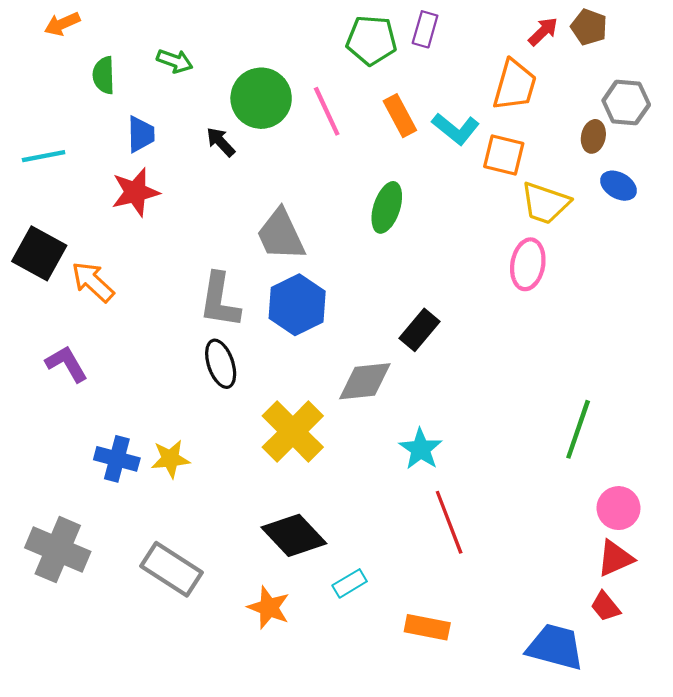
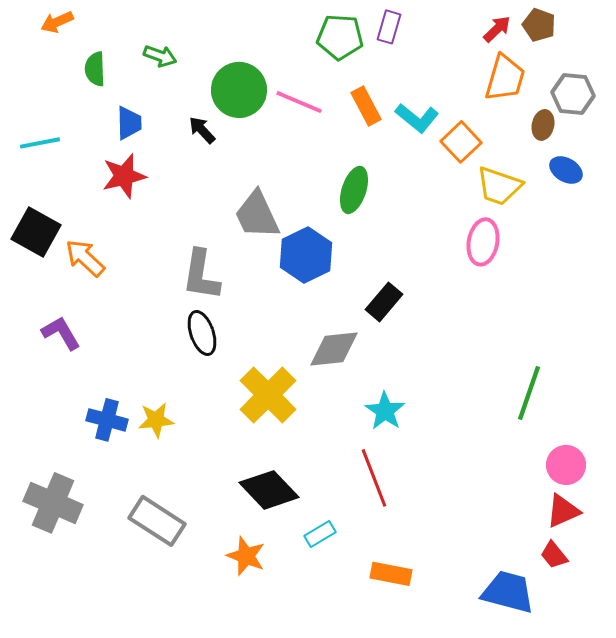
orange trapezoid: (515, 85) -> (505, 78), moved
pink line: (327, 111) -> (299, 102), turned -42
orange square: (504, 155) -> (461, 142), turned 33
blue hexagon: (297, 305) -> (306, 255), moved
red line: (449, 522) -> (374, 478), moved

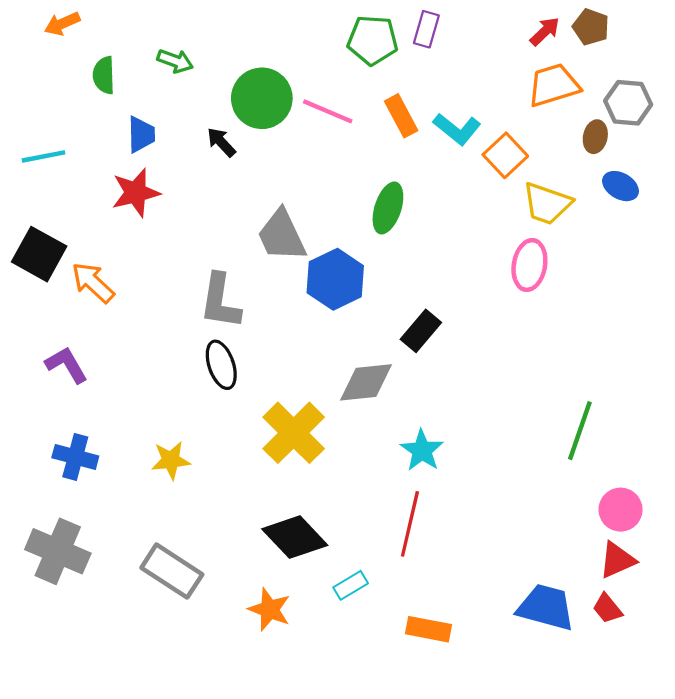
orange trapezoid: (505, 78) -> (554, 85), turned -123
blue cross: (107, 420) -> (75, 457), moved
red line: (374, 478) -> (410, 524), turned 34
blue trapezoid: (508, 592) -> (546, 607), moved

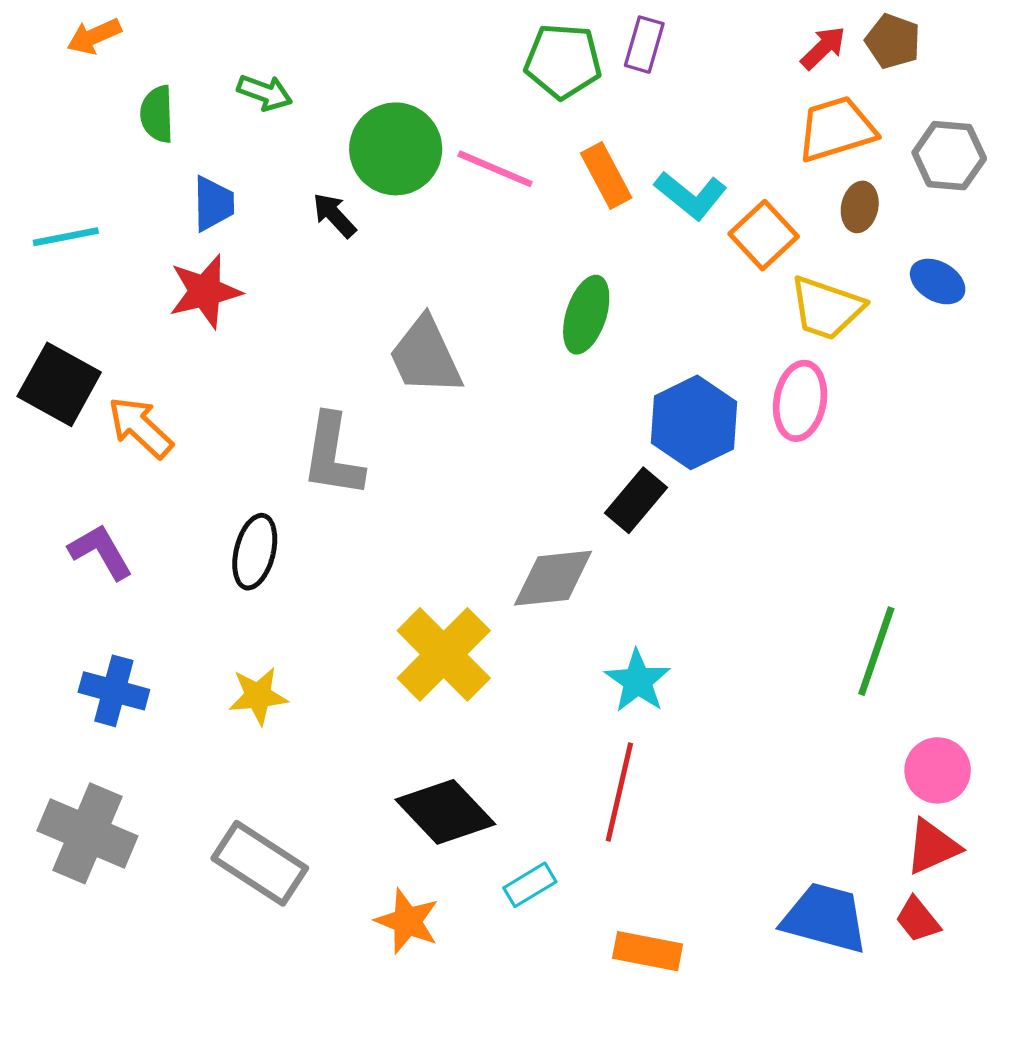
brown ellipse: (595, 137) -> (860, 207), moved
blue hexagon: (335, 279) -> (694, 422), moved
black ellipse: (221, 365) -> (255, 552), moved, turned 33

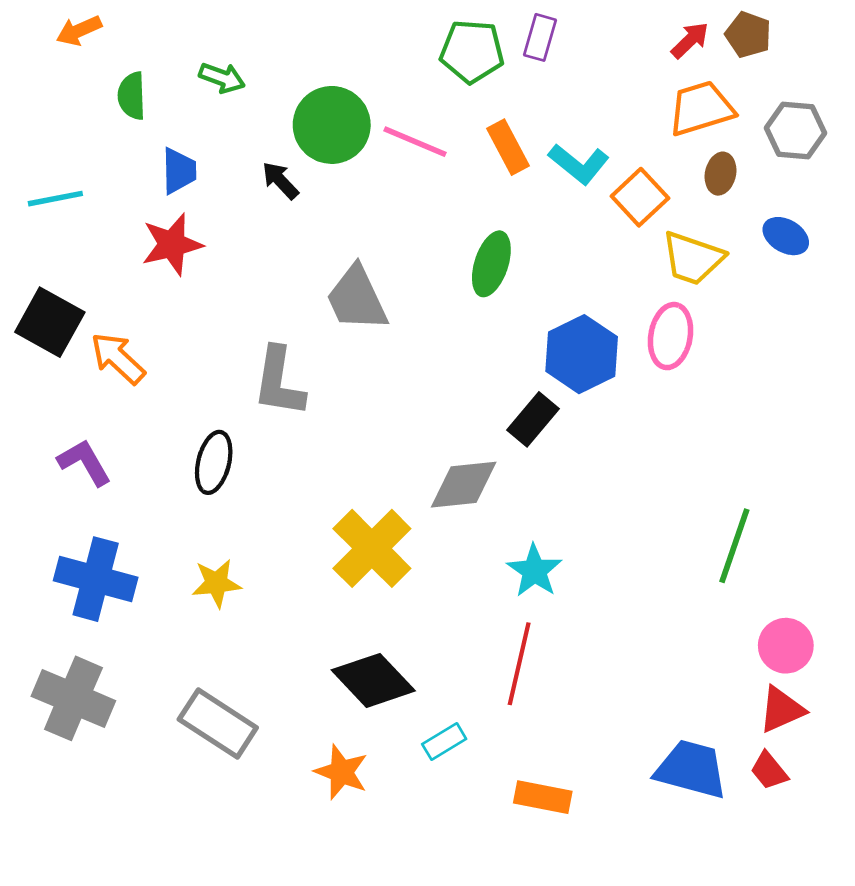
blue cross: (114, 691) -> (96, 579), size x1.4

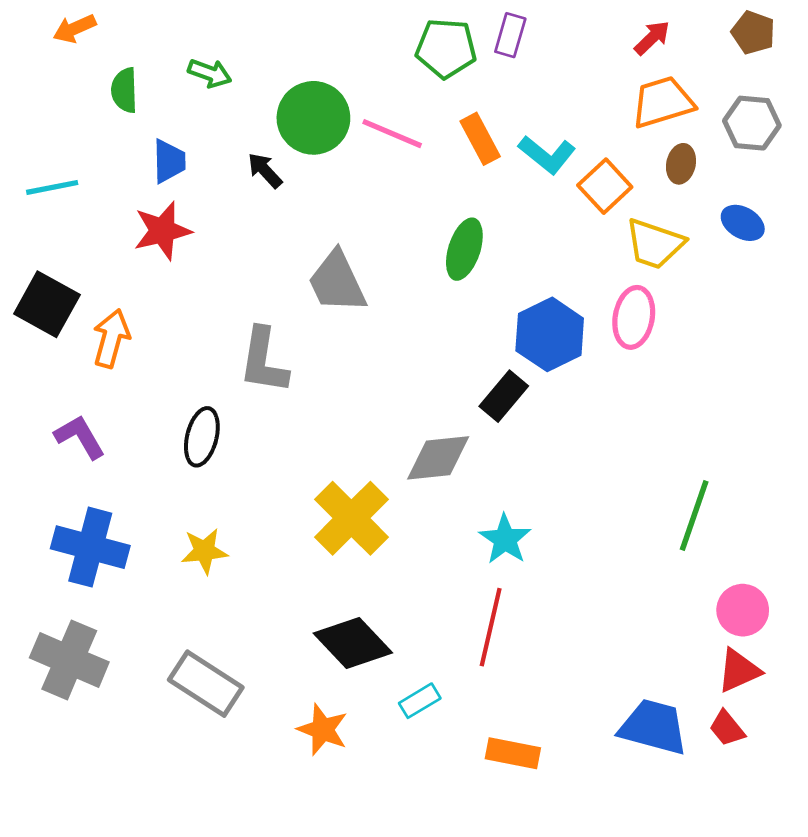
brown pentagon: (748, 35) -> (753, 33), moved
orange arrow: (118, 358) -> (111, 338), turned 62

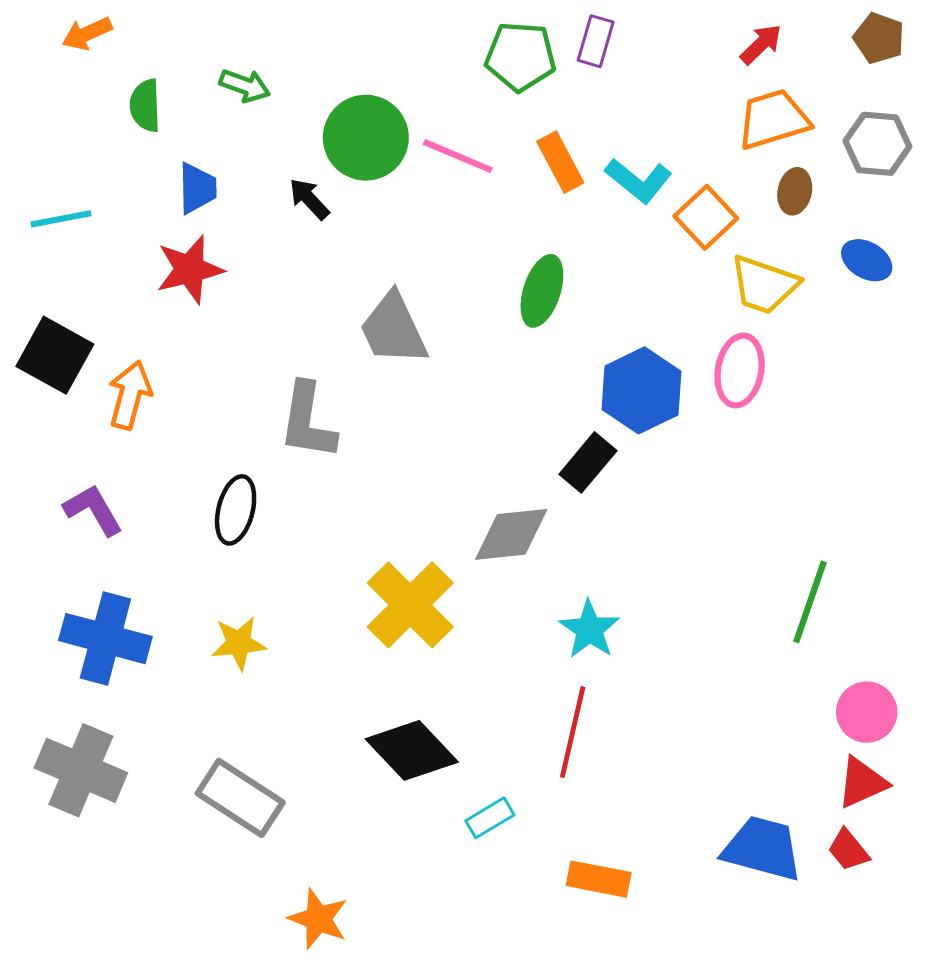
orange star: (323, 730) -> (318, 919), moved

